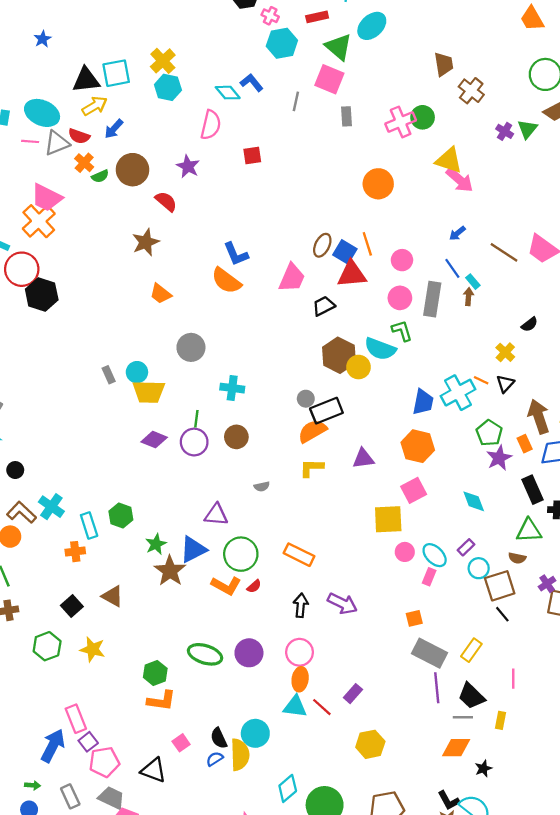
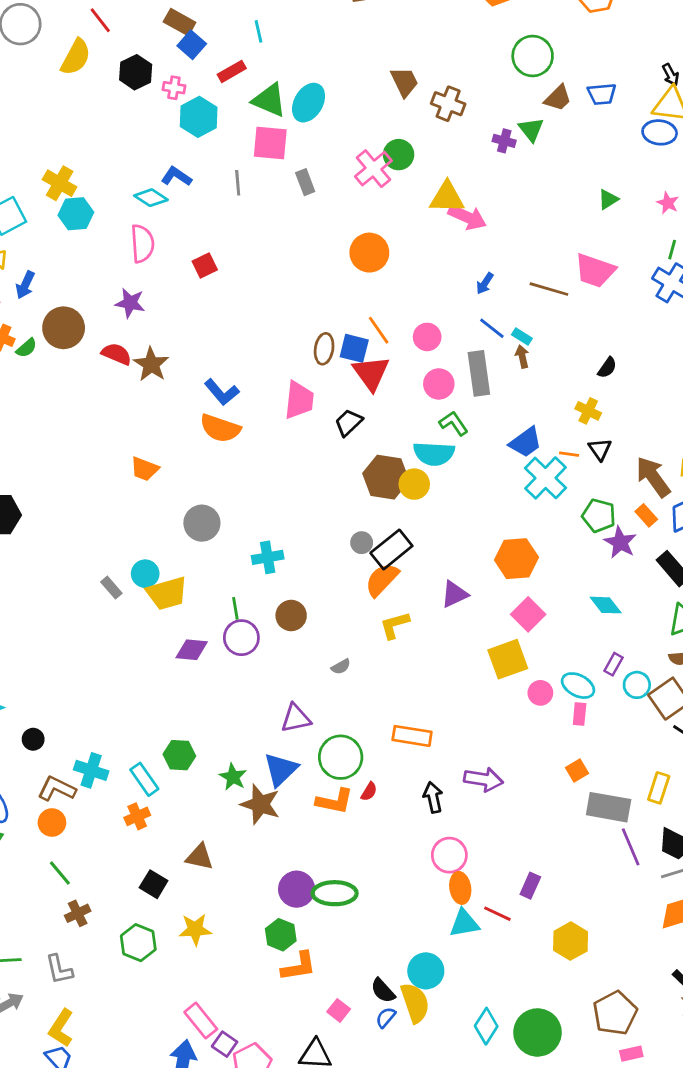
cyan ellipse: (372, 26) -> (309, 103), moved
brown star: (146, 242) -> (151, 364), moved
red triangle: (352, 274) -> (371, 373), turned -44
blue trapezoid: (423, 402) -> (526, 442), moved, turned 60
purple circle: (249, 653) -> (297, 889), moved

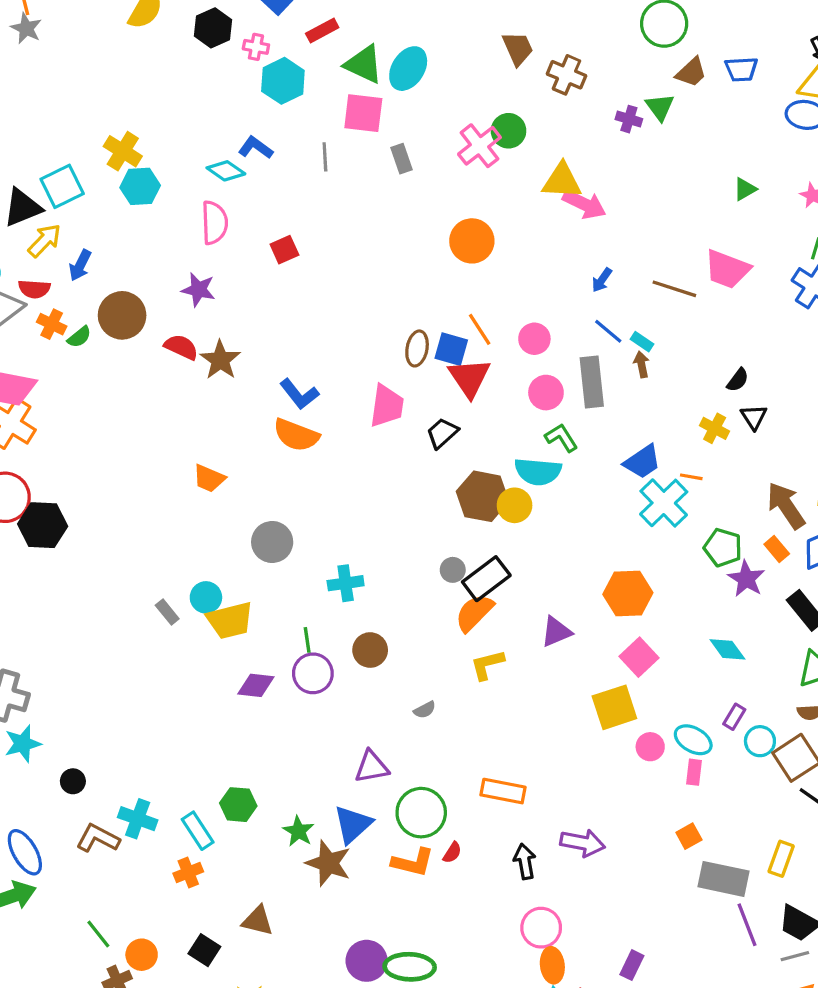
black triangle: (600, 449) -> (754, 417), moved
orange circle: (52, 823) -> (142, 955), moved

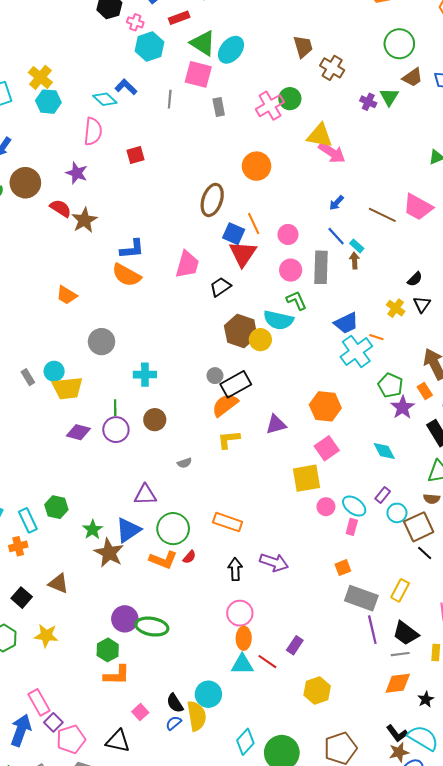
brown ellipse: (417, 348) -> (212, 200), moved, size x1.4
blue L-shape: (299, 394) -> (132, 249), turned -65

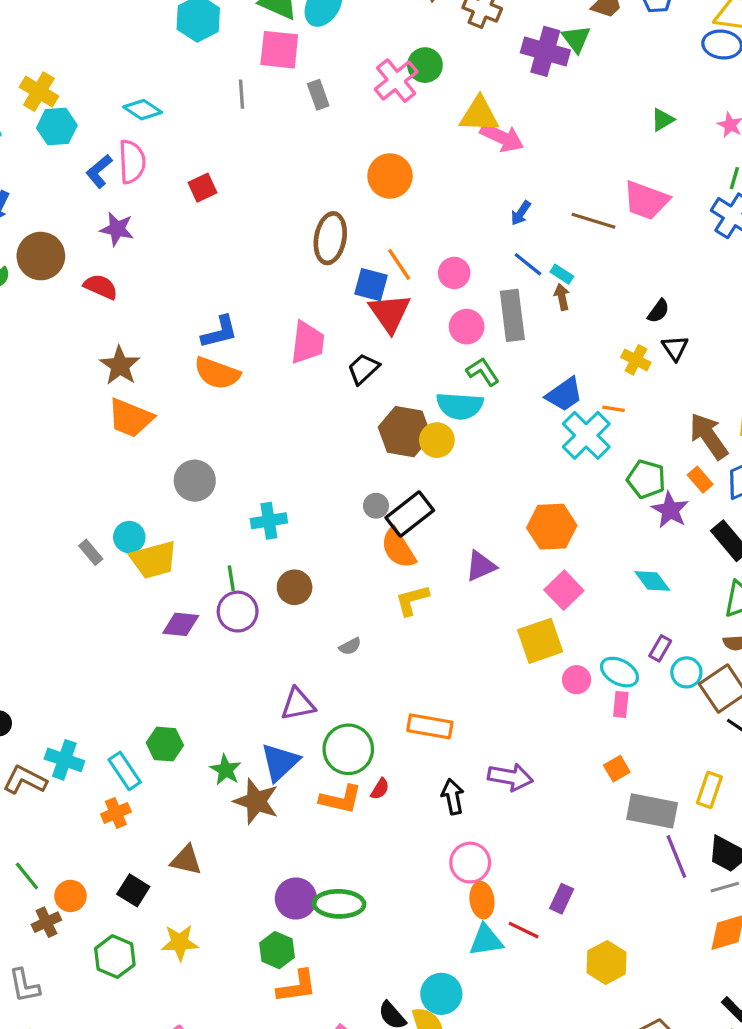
blue L-shape: (126, 87) -> (99, 171), moved, turned -75
purple cross: (368, 102) -> (545, 51), size x1.8
brown star: (84, 220) -> (120, 366), moved
orange trapezoid: (67, 295) -> (130, 418), size x1.4
orange semicircle: (225, 405) -> (398, 548), turned -76

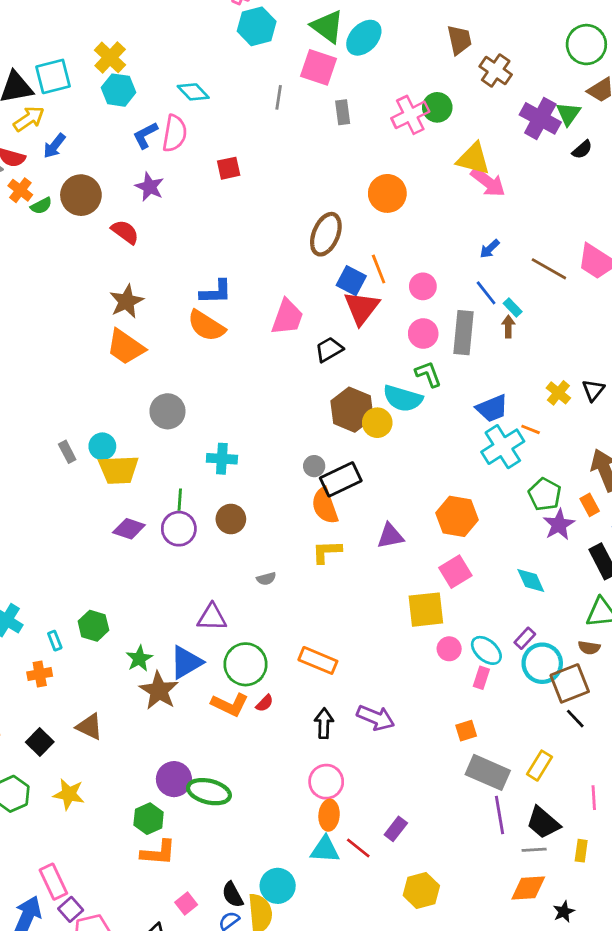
black semicircle: (658, 311) -> (582, 150), moved
cyan circle: (686, 672) -> (542, 663), size x1.5
cyan rectangle: (125, 771) -> (55, 641), size x0.6

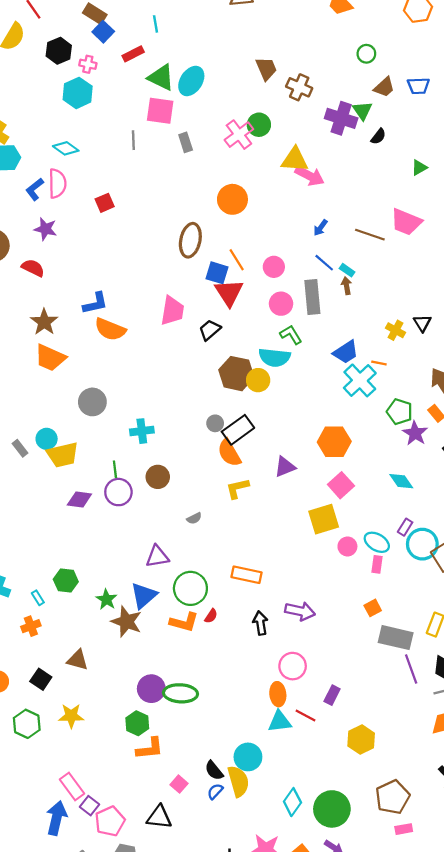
cyan hexagon: (257, 26) -> (78, 93), moved
green circle: (586, 45) -> (366, 54), size x0.6
blue L-shape: (216, 292) -> (95, 303), moved
pink circle: (326, 782) -> (293, 666), moved

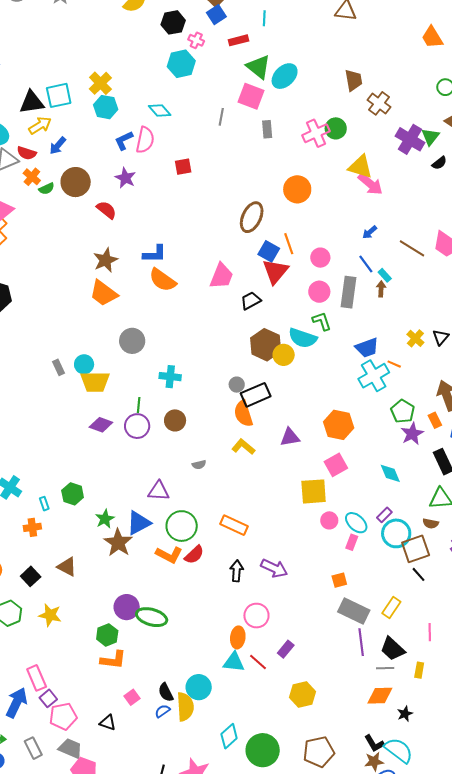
yellow L-shape: (237, 488) -> (243, 447), turned 40
red semicircle: (211, 616) -> (194, 555), size x1.5
black triangle: (159, 817) -> (108, 723), size x0.7

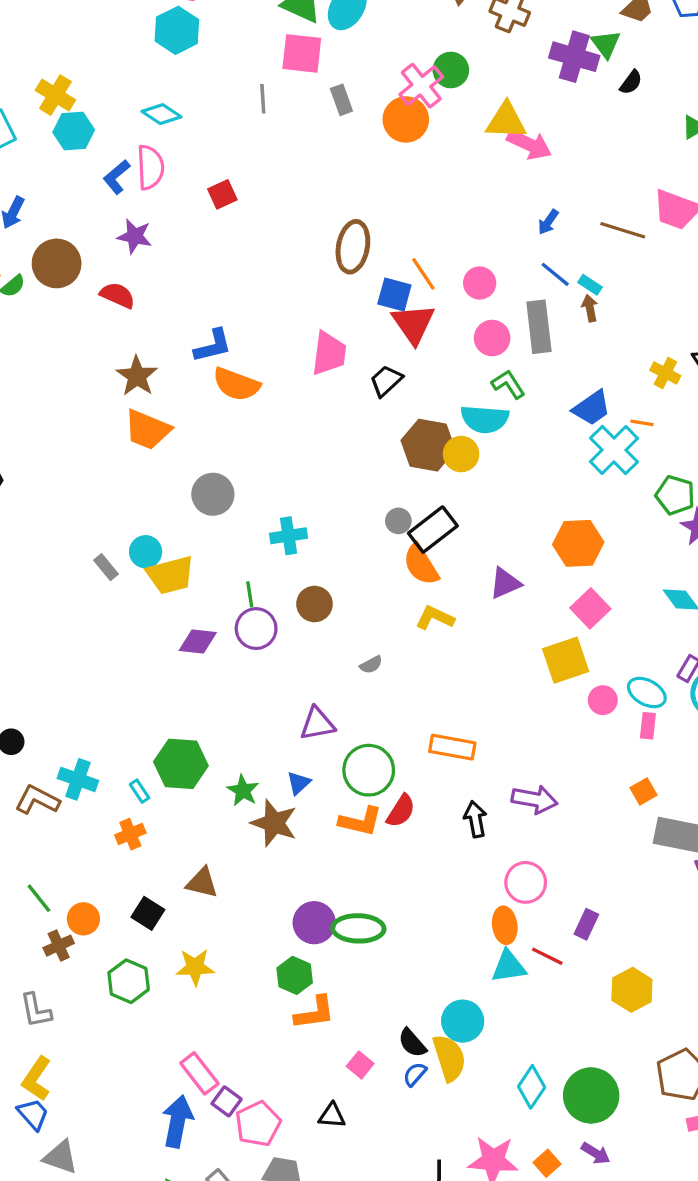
orange circle: (297, 189) -> (406, 119), moved
green hexagon: (73, 494) -> (181, 764), size x1.4
blue triangle: (139, 523) -> (299, 783), size x0.6

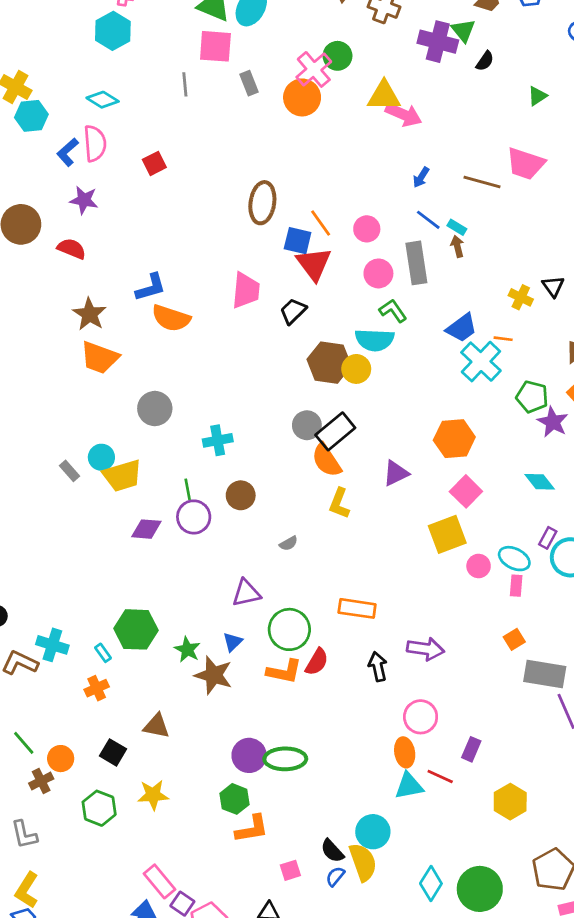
gray circle: (398, 521) -> (307, 425), size x1.4
yellow L-shape: (435, 618) -> (339, 503), turned -92
pink square: (360, 1065) -> (290, 870), turned 35

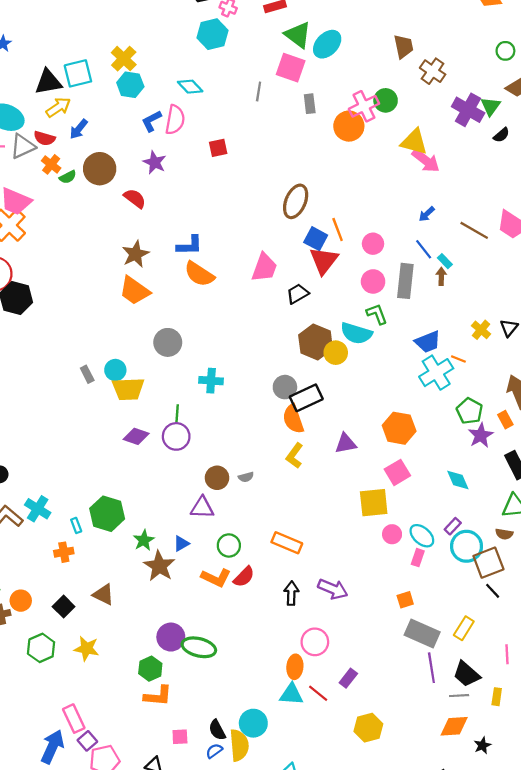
brown circle: (241, 495) -> (217, 478), moved
green circle: (289, 629) -> (229, 545), size x0.7

